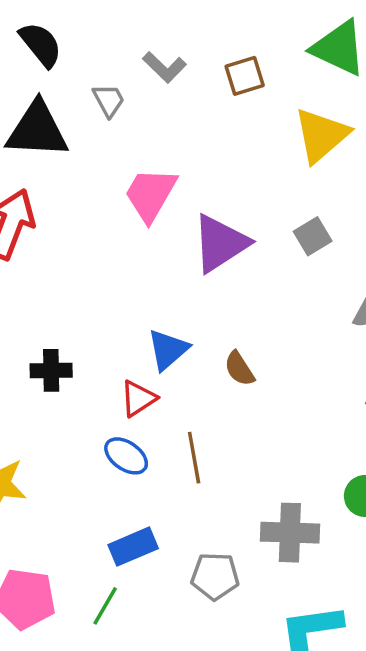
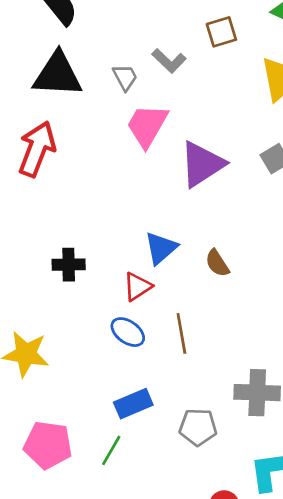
gray L-shape: (164, 67) -> (169, 61), moved
gray trapezoid: (109, 100) -> (125, 77), moved

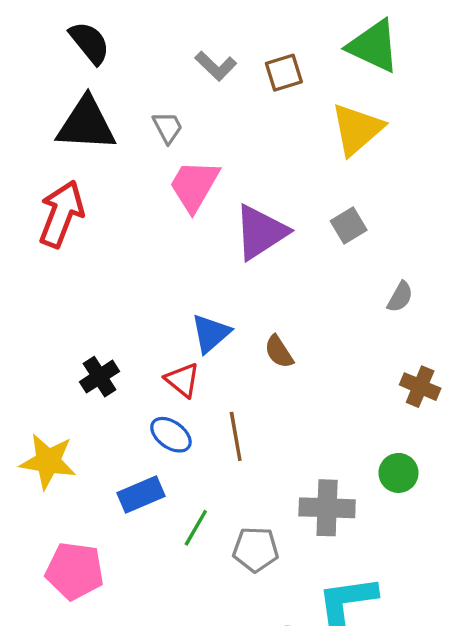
gray L-shape: (169, 61) -> (216, 66), moved
black cross: (69, 265) -> (99, 377), moved, turned -32
red triangle: (137, 287) -> (183, 380), turned -48
blue rectangle: (133, 404) -> (141, 495), moved
green line: (111, 450) -> (196, 528), moved

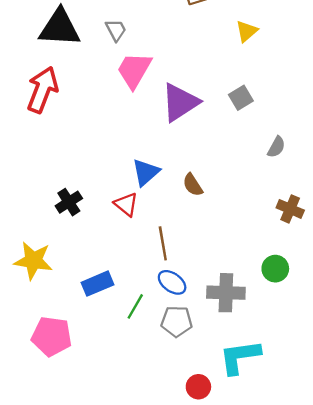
yellow triangle: (357, 129) -> (247, 31), size x0.6
blue ellipse: (171, 435) -> (172, 282), moved

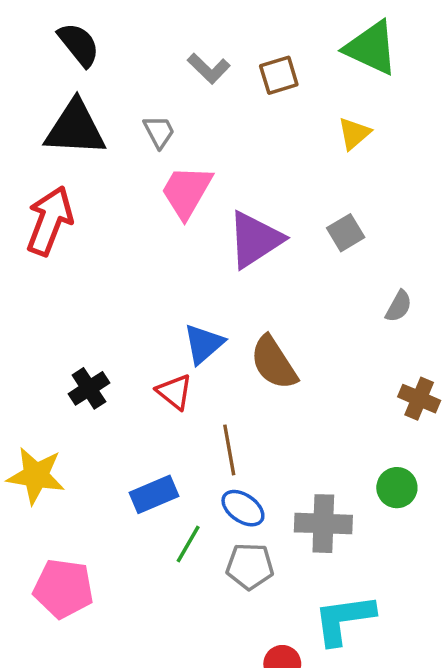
brown semicircle: (193, 185) -> (274, 363), size x1.6
blue rectangle: (97, 284) -> (154, 494), moved

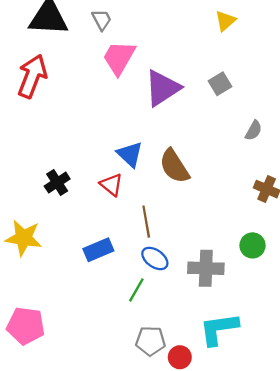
blue triangle: (204, 344) -> (130, 154), turned -36
green line: (188, 544) -> (136, 290), moved
gray pentagon: (250, 566) -> (150, 341), moved
pink pentagon: (63, 589) -> (26, 326), moved

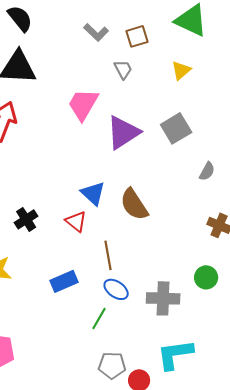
gray trapezoid: (102, 20) -> (123, 69), moved
gray square: (220, 84) -> (176, 128), size x1.4

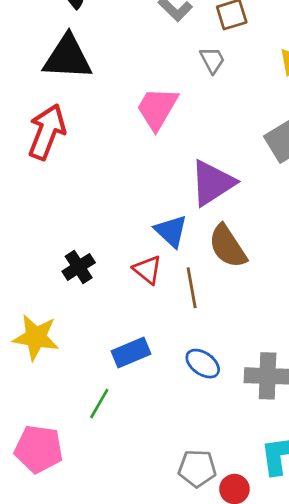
purple triangle: (123, 132) -> (212, 183), moved
brown line: (108, 255) -> (192, 288), moved
green line: (99, 318) -> (99, 404), moved

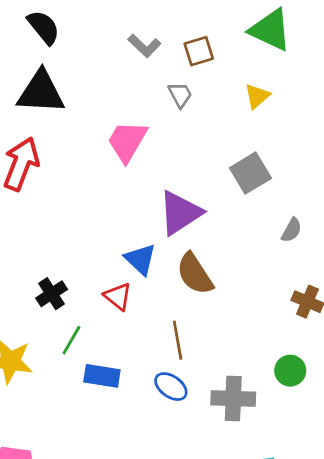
brown line: (192, 288) -> (178, 340), moved
blue rectangle: (131, 352) -> (102, 376), turned 32
green line: (99, 404) -> (71, 340), moved

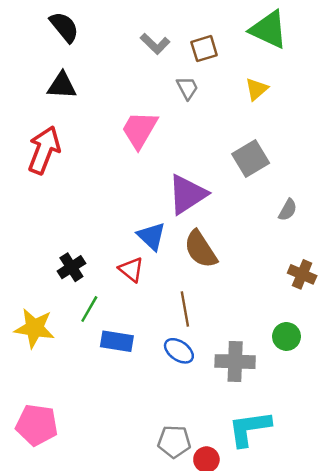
black triangle: (41, 92) -> (62, 86), size x0.7

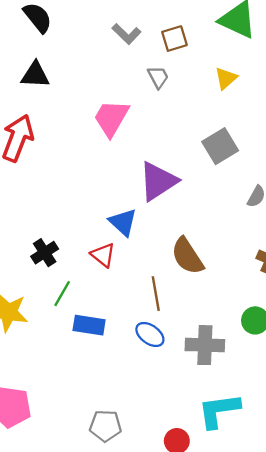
brown semicircle: (200, 249) -> (187, 256), moved
gray pentagon: (174, 442) -> (105, 426), moved

